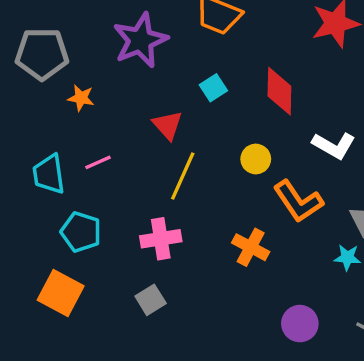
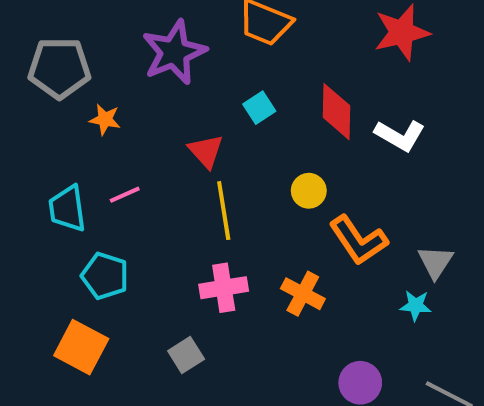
white L-shape: (334, 145) -> (400, 135), moved
yellow line: (183, 176) -> (224, 211), turned -33
pink cross: (161, 239) -> (224, 288), moved

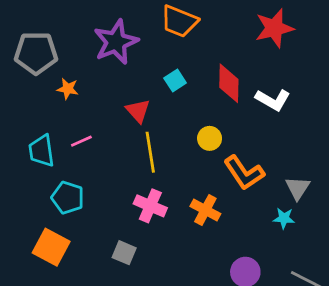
pink cross: (224, 288) -> (150, 206), turned 32
gray square: (186, 355) -> (124, 253), turned -35

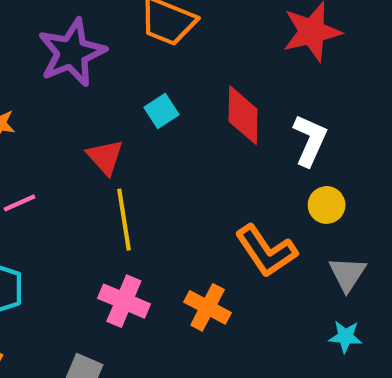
white L-shape: (273, 100) -> (310, 140), turned -96
yellow circle: (210, 138) -> (327, 205), moved
cyan star: (284, 218) -> (345, 337), moved

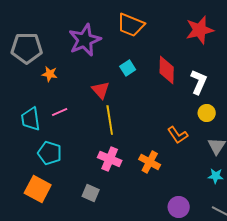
orange L-shape: (266, 251) -> (178, 135), size x0.7

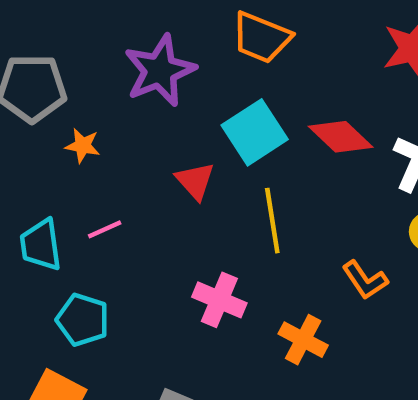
cyan square: (128, 68) -> (255, 132), size x1.8
red diamond: (167, 70) -> (341, 137), turned -48
yellow line: (110, 120) -> (272, 221), moved
pink cross: (110, 159) -> (219, 300), moved

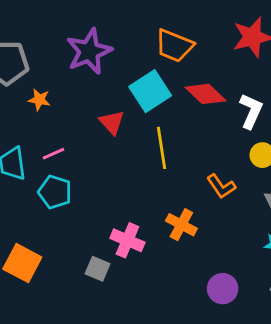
orange trapezoid: (261, 38) -> (174, 46), moved
pink cross: (219, 300) -> (127, 240), moved
cyan pentagon: (83, 320) -> (55, 192), moved

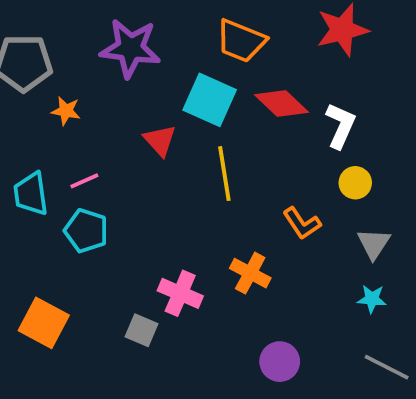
purple star: (89, 51) -> (130, 48), turned 30
cyan square: (150, 91) -> (210, 100), turned -33
purple circle: (223, 289) -> (280, 362), moved

